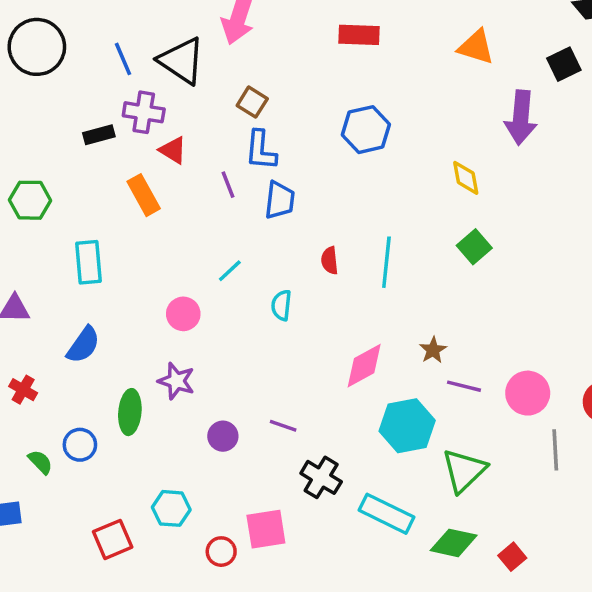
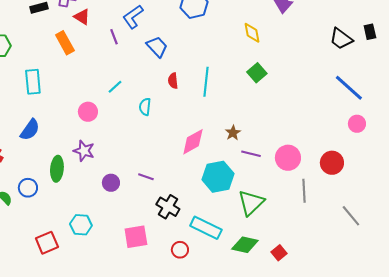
blue L-shape: (261, 150) -> (133, 17), turned 50
blue trapezoid: (280, 200) -> (157, 47), moved, turned -50
red circle: (221, 552) -> (180, 250), moved

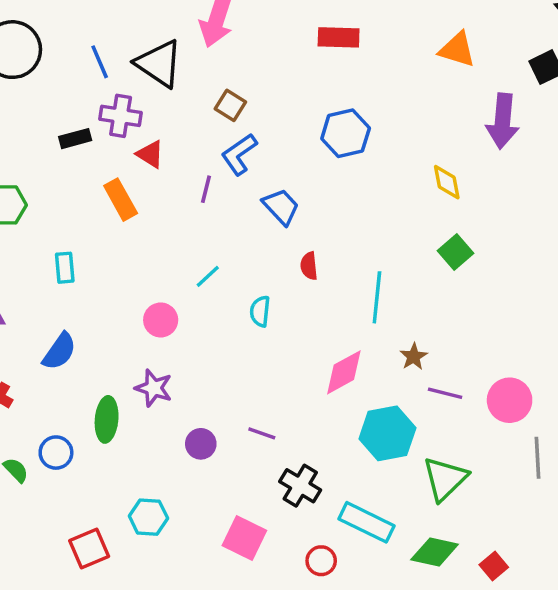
purple line: (114, 37) -> (206, 189), turned 35
cyan rectangle: (33, 82) -> (65, 268), size x0.7
cyan line: (206, 82) -> (377, 297), moved
pink square: (136, 237) -> (244, 538), turned 35

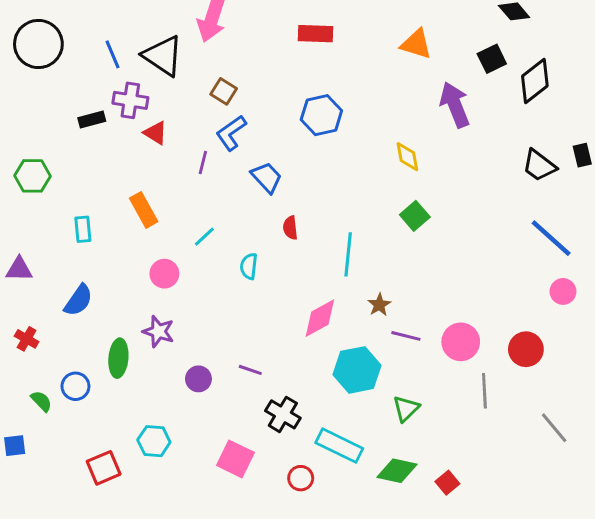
purple arrow: (503, 121) -> (455, 105), turned 153
orange rectangle: (121, 200) -> (144, 210), moved
green triangle: (445, 479) -> (406, 409), size x0.7

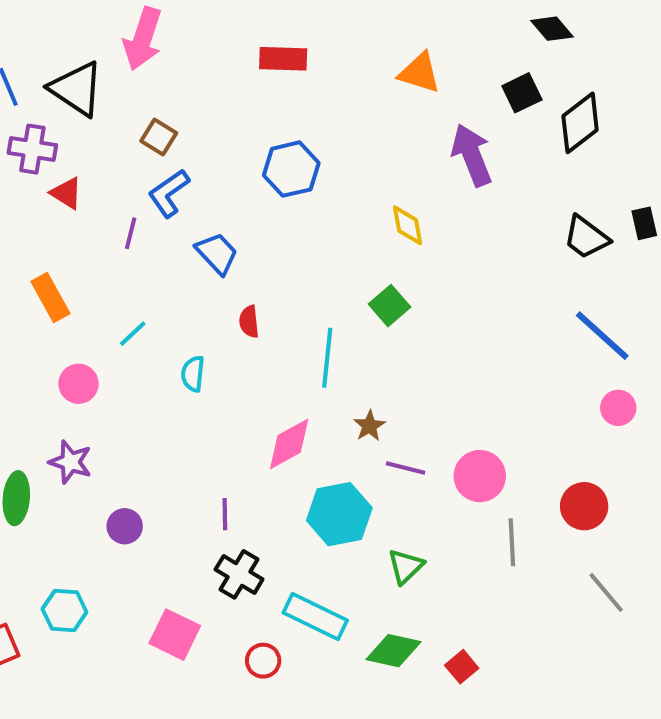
green square: (415, 216) -> (389, 306), moved
red circle: (526, 349) -> (584, 506), moved
purple line: (250, 370) -> (225, 514), moved, turned 70

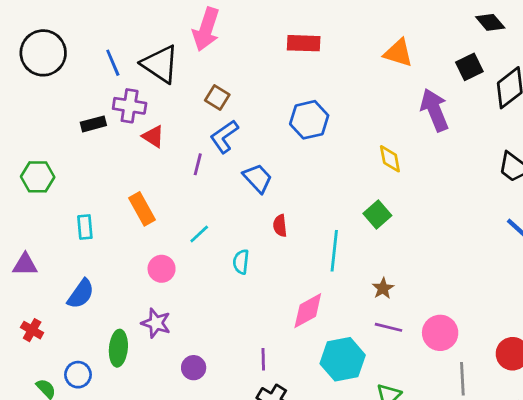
brown star: (369, 426) -> (383, 288), moved

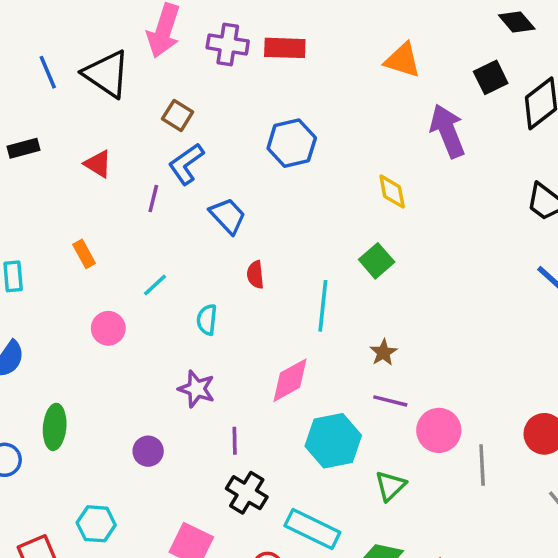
purple cross: (130, 106) -> (228, 44), moved
orange rectangle: (142, 209) -> (84, 254), size x0.7
purple star: (156, 323) -> (197, 389), moved
pink circle: (440, 333) -> (439, 430), moved

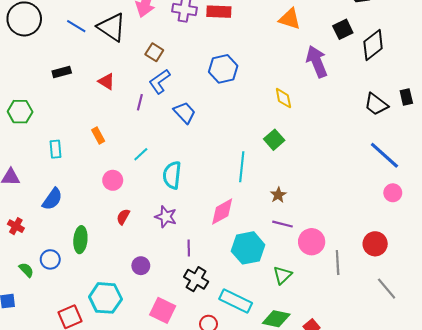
blue line: (48, 72) -> (76, 26), turned -36
red semicircle: (255, 275) -> (123, 217), moved, turned 35
cyan semicircle: (207, 320) -> (172, 175), size x1.5
purple circle: (148, 451) -> (141, 266), moved
cyan hexagon: (96, 524) -> (105, 298), size x1.4

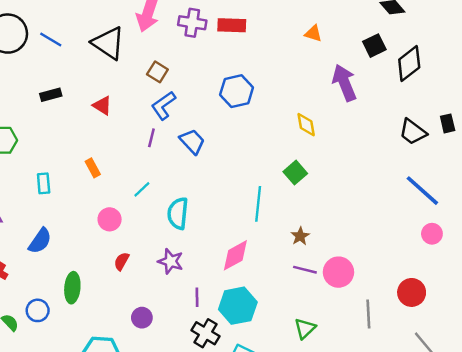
orange triangle: (290, 19) -> (313, 34), size x0.7
blue line: (76, 26) -> (51, 40), moved
purple line: (140, 102) -> (151, 138), moved
pink circle: (312, 242) -> (338, 272), moved
cyan hexagon: (248, 248) -> (238, 306), moved

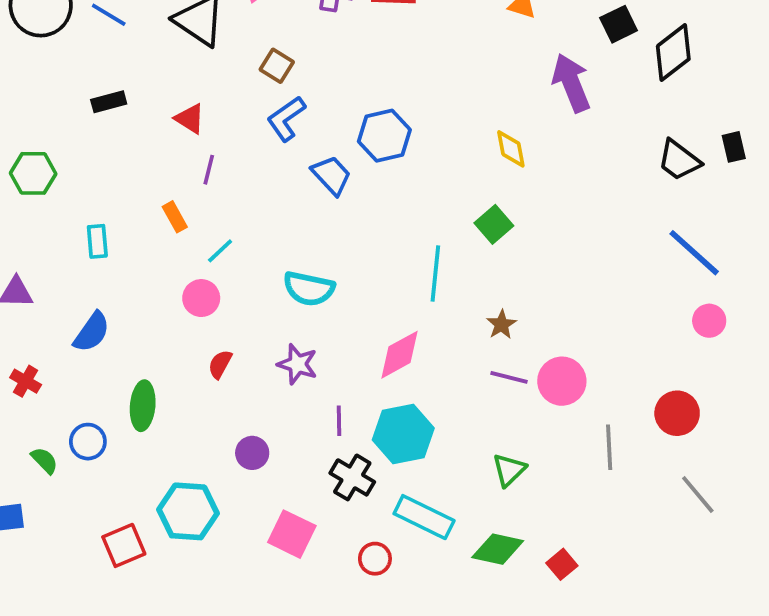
blue hexagon: (237, 91) -> (384, 136), moved
purple line: (151, 138) -> (209, 170), moved
cyan line: (142, 189) -> (220, 251), moved
cyan semicircle: (178, 213) -> (309, 289), turned -84

